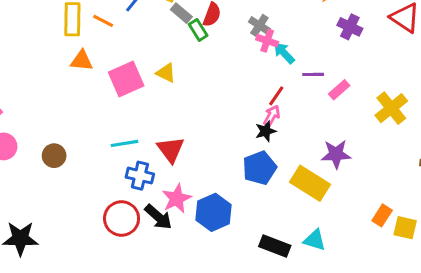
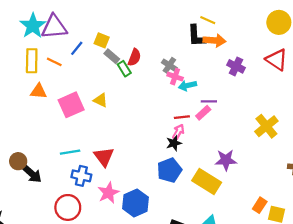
cyan arrow: (284, 53) -> (187, 86), turned -60
pink rectangle: (339, 90) -> (203, 113), moved
red line: (276, 96) -> (182, 117), turned 49
black arrow: (158, 217) -> (32, 174), moved

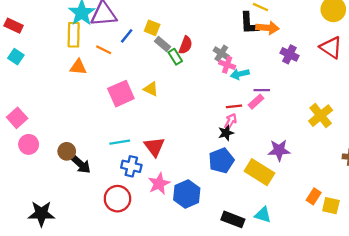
yellow rectangle: (32, 61) -> (74, 35), moved
orange triangle: (38, 91) -> (78, 67), moved

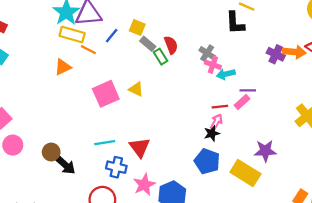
orange arrow: (268, 28) -> (294, 52), moved
yellow rectangle: (74, 35) -> (72, 34), moved, turned -75
red semicircle: (186, 45) -> (171, 45), turned -42
orange triangle: (78, 67) -> (63, 67), turned -30
blue pentagon: (221, 161) -> (207, 161), turned -30

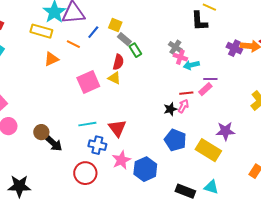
yellow rectangle: (72, 34) -> (41, 31), moved
red semicircle: (171, 45) -> (118, 62), moved, turned 35
black star: (212, 133) -> (170, 109), moved

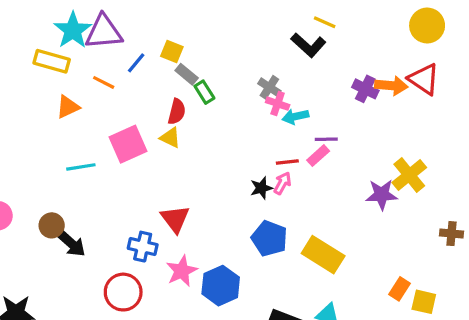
black L-shape: (199, 21) -> (308, 45), turned -45
cyan line: (87, 124) -> (81, 167), moved
purple star: (225, 131) -> (382, 195), moved

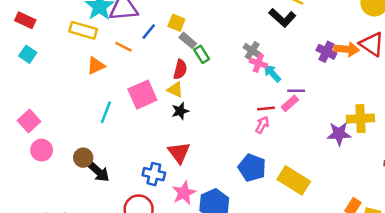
cyan arrow: (295, 117) -> (272, 73), turned 60
cyan line: (81, 167) -> (106, 112), turned -60
yellow cross: (409, 175) -> (360, 119), turned 36
black star: (261, 188) -> (180, 111), moved

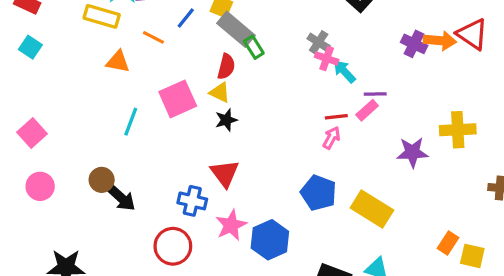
gray rectangle: (188, 40) -> (236, 29), size x1.6
orange triangle: (96, 66) -> (118, 62), turned 36
purple star: (339, 134) -> (412, 152), moved
pink circle: (42, 150) -> (40, 186), moved

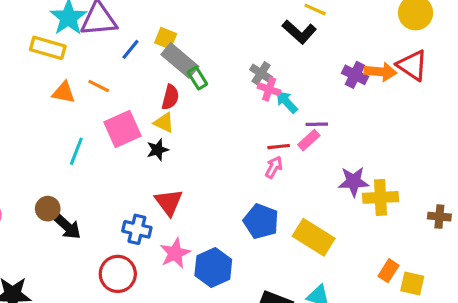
orange line: (153, 37) -> (99, 86), moved
black star: (226, 120) -> (158, 150), moved
yellow cross: (458, 130) -> (380, 197), moved

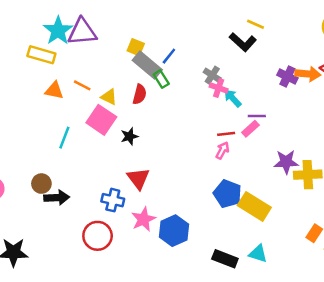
blue line: (131, 49) -> (169, 56), moved
yellow triangle: (164, 123) -> (109, 97), moved
pink square: (123, 129) -> (101, 120), turned -32
blue pentagon: (261, 221) -> (228, 194), moved
black arrow: (67, 226) -> (57, 198), turned -45

